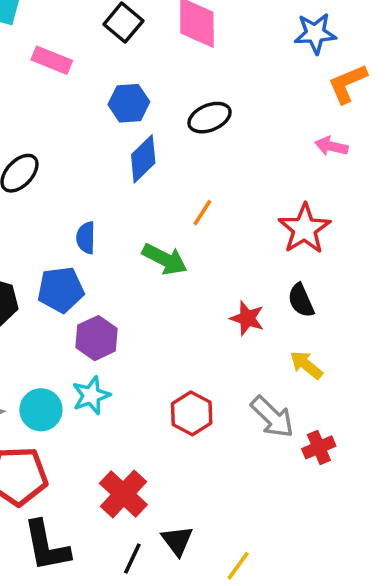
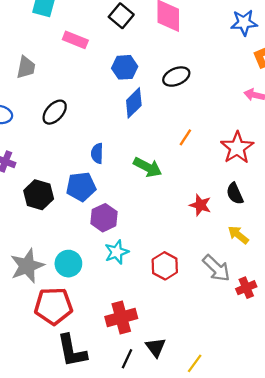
orange line: (202, 213) -> (185, 137), moved
cyan star: (91, 395) -> (117, 252), moved
red cross: (123, 494) -> (121, 317), turned 32

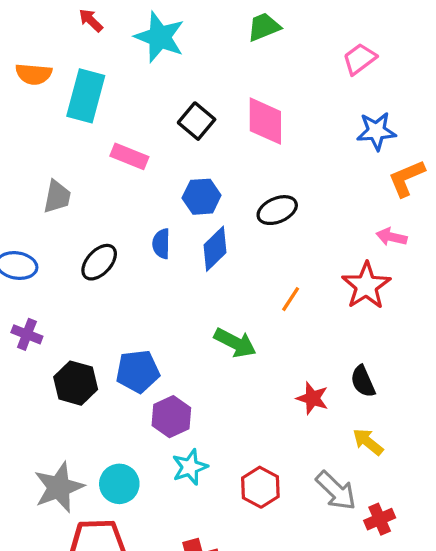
red star: (237, 148) -> (366, 286), moved
blue semicircle: (97, 153) -> (161, 244), moved

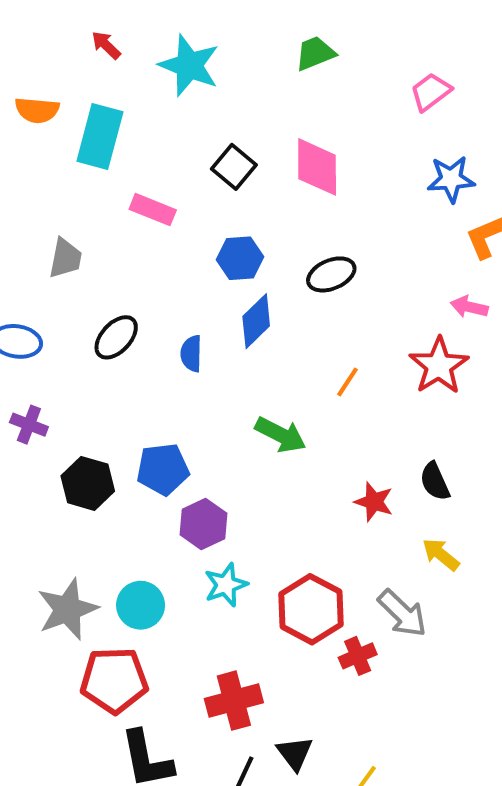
blue semicircle: (161, 244) -> (191, 354), moved
red hexagon: (260, 487) -> (311, 609), size x1.4
red cross: (380, 519) -> (358, 656), moved

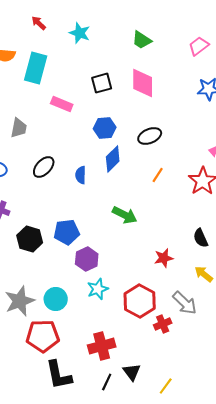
green trapezoid: (315, 53) -> (142, 40), moved, turned -125
cyan star: (189, 65) -> (80, 33), size x0.7
black square: (234, 167) -> (102, 83), turned 35
orange line: (348, 382) -> (158, 175), moved
red star: (374, 502) -> (164, 258), moved, turned -30

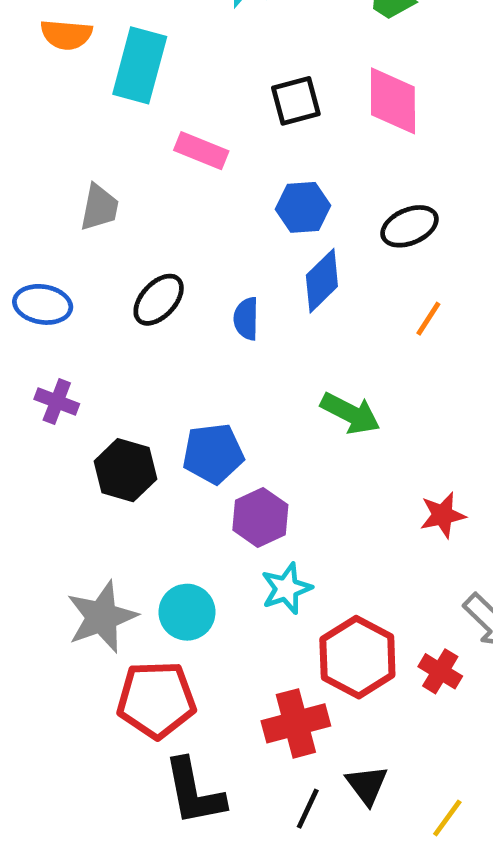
red hexagon: (140, 301) -> (357, 657), moved
red cross: (163, 324) -> (440, 671), turned -36

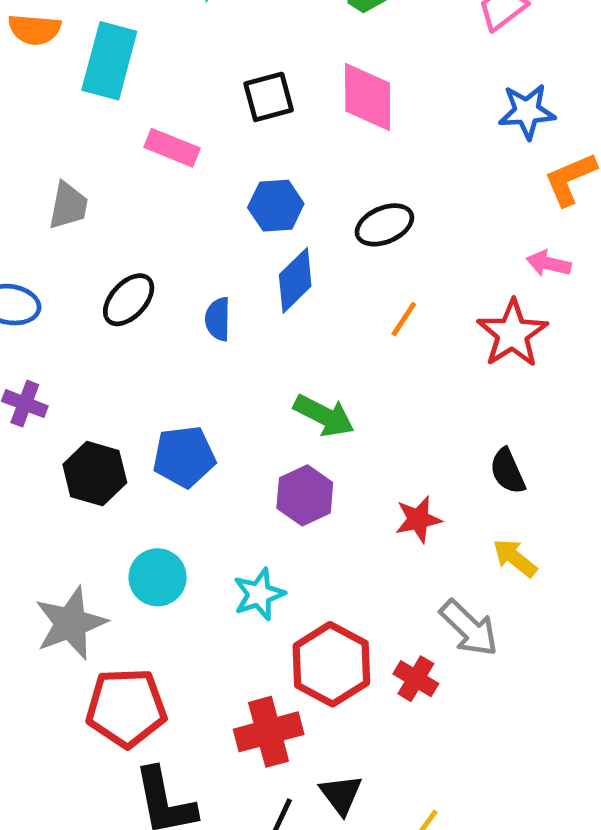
purple hexagon: (260, 517) -> (305, 495), moved
cyan circle: (187, 612) -> (158, 577), moved

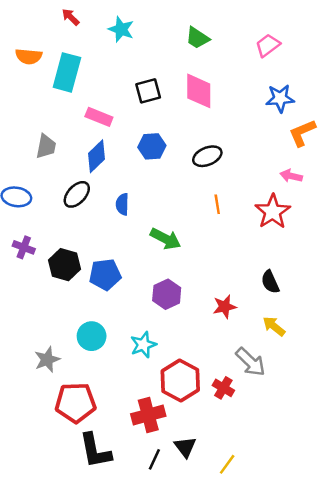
blue diamond: (295, 280) -> (96, 156), moved
orange line: (404, 319) -> (217, 204), turned -42
green arrow: (324, 416) -> (165, 239), moved
black hexagon: (95, 474) -> (64, 265), moved
gray star: (71, 623) -> (47, 360), size x0.7

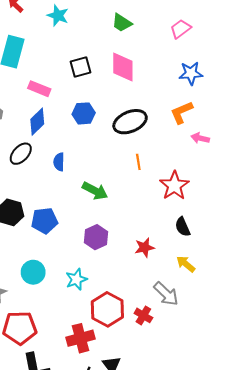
orange L-shape: (302, 133) -> (182, 112), moved
black ellipse: (207, 156) -> (130, 122), size x1.4
red star: (273, 212) -> (174, 186), moved

